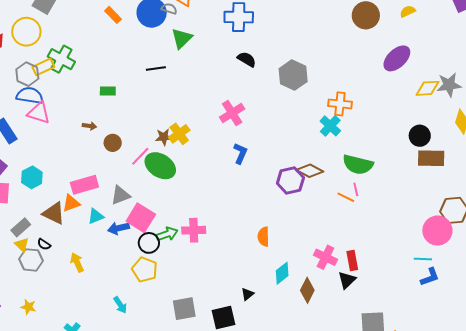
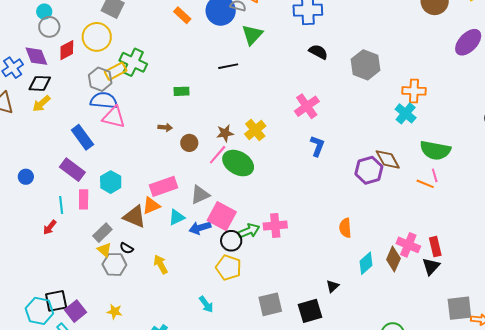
brown star: (164, 137) -> (225, 133), moved
brown diamond: (310, 171) -> (388, 159), turned 36
brown diamond: (307, 290) -> (393, 259), moved

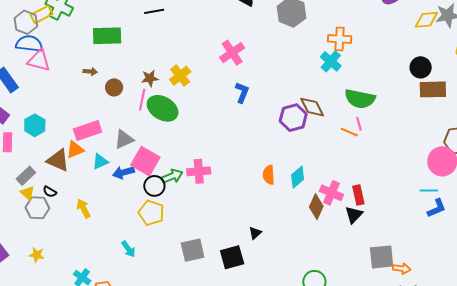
green rectangle: (181, 91) -> (107, 36), size x1.8
pink line: (218, 155) -> (142, 100), turned -30
cyan diamond: (366, 263) -> (298, 177), moved

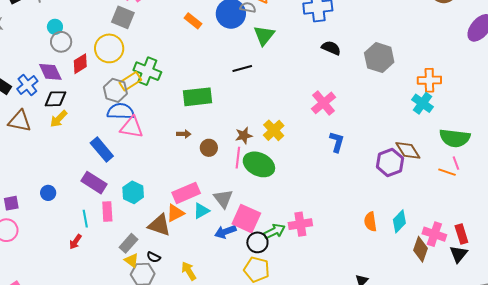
gray triangle: (124, 139) -> (223, 199), turned -40
cyan triangle: (100, 162) -> (201, 211), moved

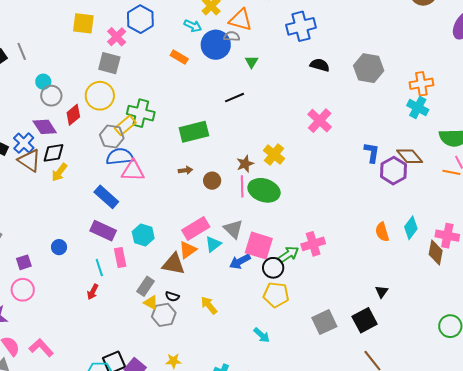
green triangle: (264, 35) -> (252, 62), size x0.6
brown triangle: (20, 121) -> (29, 160), moved, turned 30
blue L-shape: (337, 142) -> (372, 153), moved

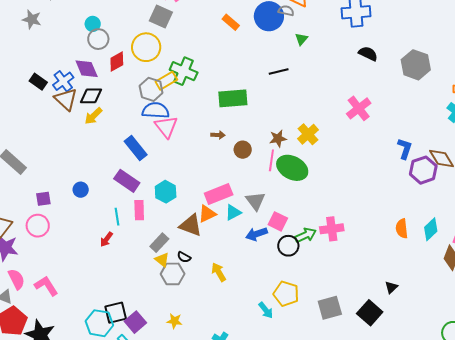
pink triangle: (133, 171) -> (166, 127), turned 40
pink square: (259, 246) -> (278, 221), size x0.7
yellow pentagon: (276, 295) -> (286, 294), moved
black square: (365, 320) -> (370, 313), turned -30

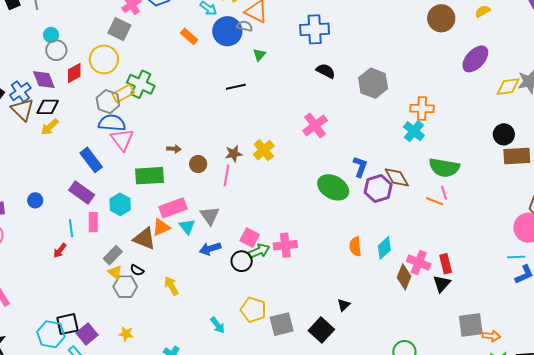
green rectangle: (233, 98) -> (149, 176), moved
green ellipse: (292, 168) -> (333, 187), moved
cyan triangle: (233, 212) -> (187, 227), turned -42
pink square: (278, 221) -> (250, 238), moved
yellow pentagon: (286, 294) -> (253, 310), moved

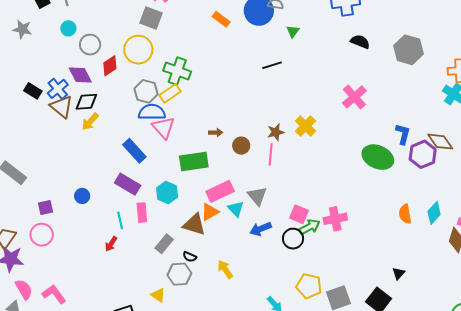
cyan circle: (51, 35) -> (68, 28), moved
yellow rectangle: (123, 93) -> (170, 93), moved
yellow triangle: (115, 272) -> (158, 295), moved

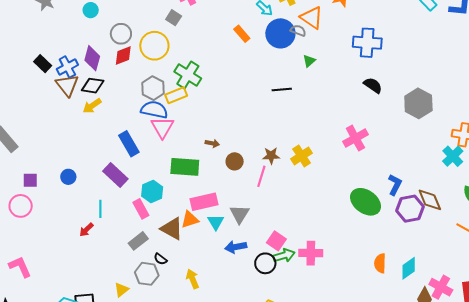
gray square: (151, 18) -> (174, 18), size x0.7
gray circle: (90, 45) -> (121, 34), moved
purple diamond: (80, 75) -> (92, 58), turned 30
pink rectangle: (142, 213) -> (141, 209), moved, turned -36
yellow triangle: (158, 295) -> (122, 290), turned 35

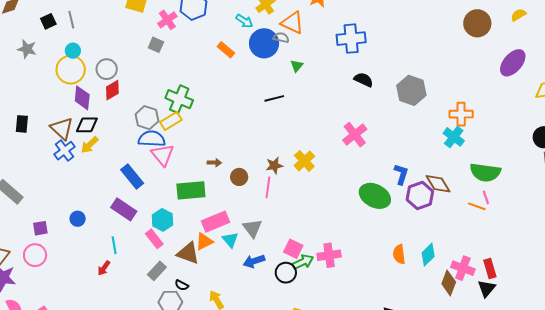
yellow circle: (154, 46) -> (71, 70), moved
black rectangle: (43, 64) -> (22, 124), moved, turned 60
blue cross: (67, 67) -> (64, 151), moved

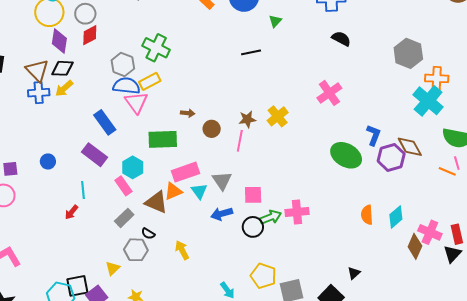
gray hexagon: (411, 90) -> (408, 53), moved
yellow rectangle: (171, 121) -> (150, 81), moved
cyan cross: (454, 137) -> (428, 101), size x1.4
blue cross: (64, 151) -> (39, 93), turned 30
pink square: (293, 249) -> (253, 195), moved, turned -30

